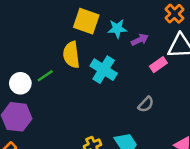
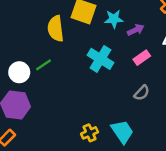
yellow semicircle: (71, 55) -> (56, 29), moved
pink rectangle: (158, 65) -> (142, 58), moved

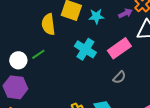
purple arrow: (136, 30) -> (125, 13), moved
pink rectangle: (142, 58) -> (119, 48), size x1.6

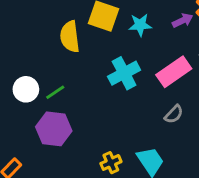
cyan cross: (85, 49) -> (124, 73), turned 30
green line: (38, 54) -> (55, 92), moved
purple hexagon: (15, 87) -> (54, 129), moved

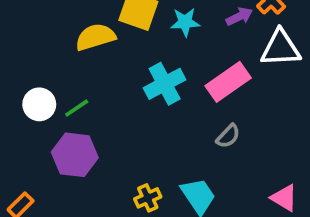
yellow semicircle: (70, 37) -> (95, 37), turned 80

